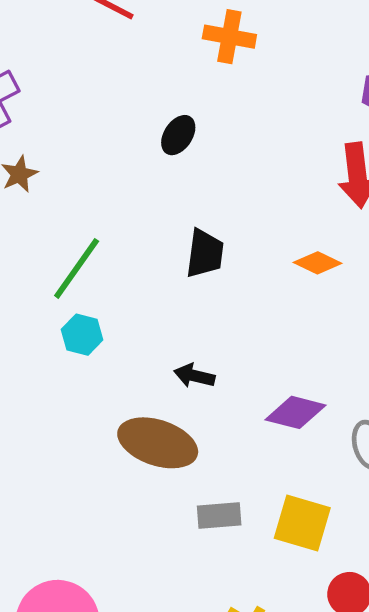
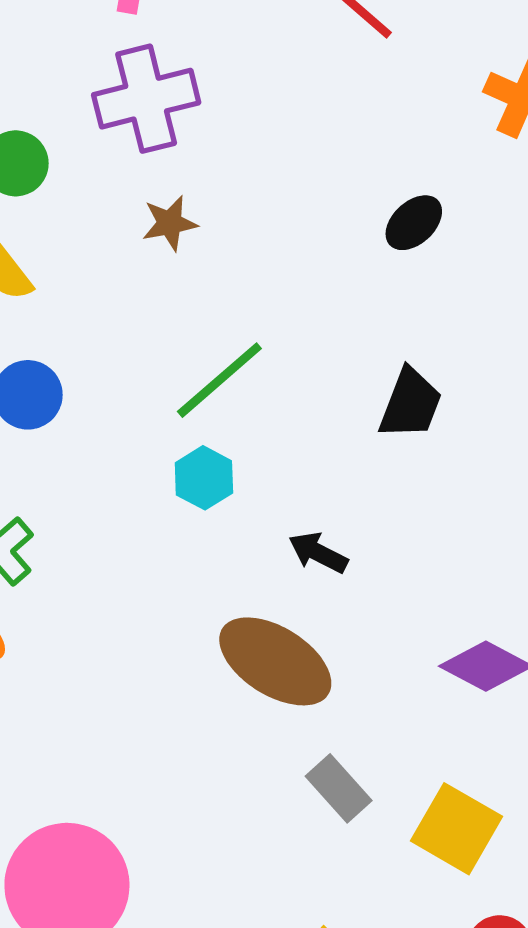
black arrow: (194, 376) -> (318, 553), moved
gray rectangle: (219, 515) -> (339, 788), turned 39

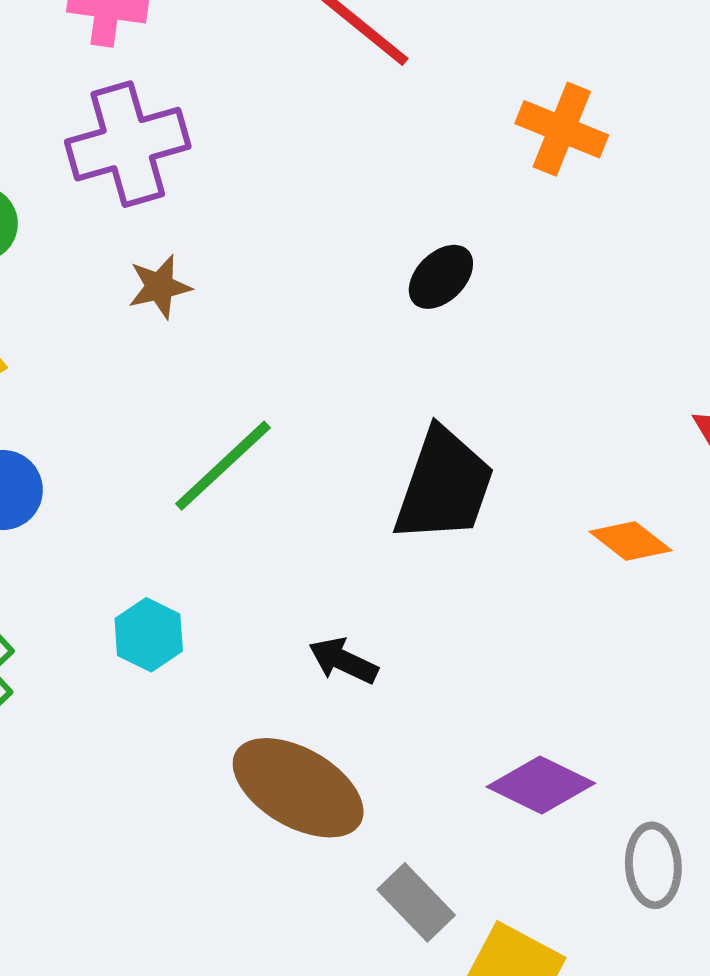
black trapezoid: (410, 404) -> (444, 486), size x1.4
cyan hexagon: (204, 478) -> (149, 635), moved
gray rectangle: (339, 788) -> (416, 902), moved

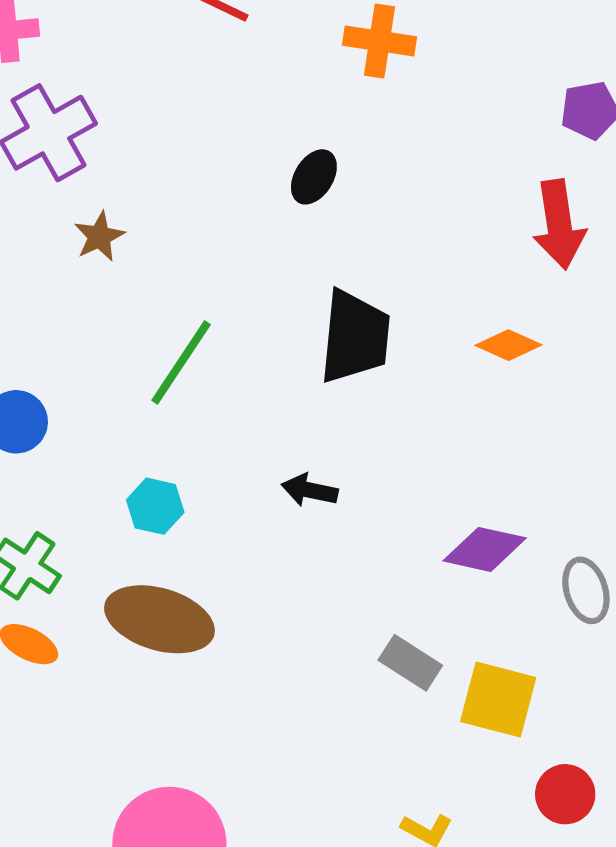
brown ellipse: (298, 788) -> (159, 619), moved

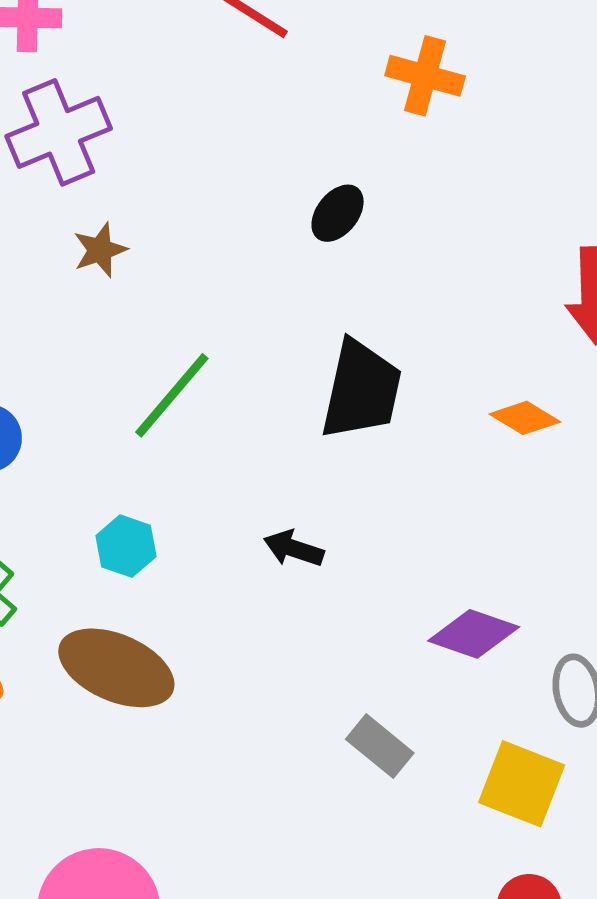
yellow square: (498, 699) -> (522, 784), moved

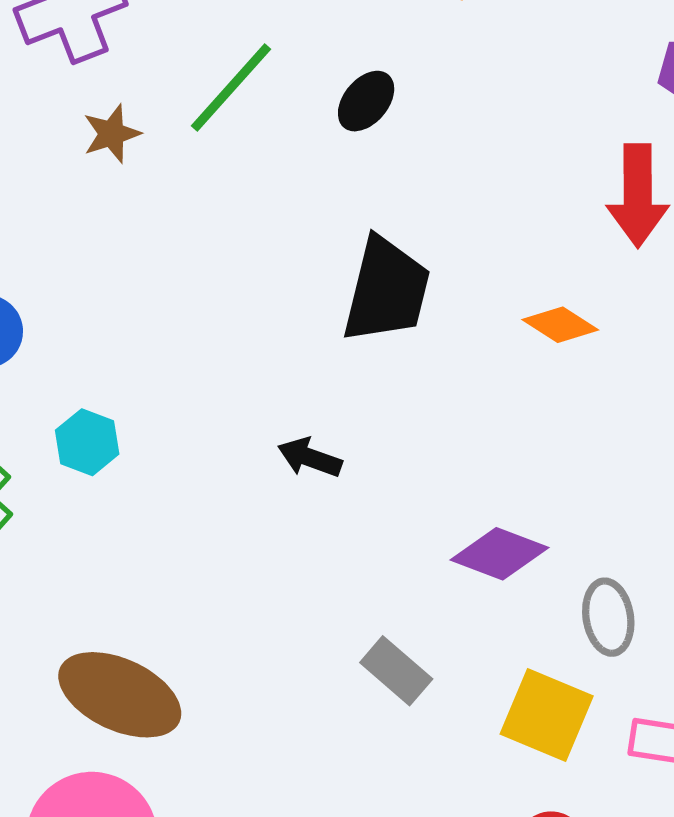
green line: (172, 395) -> (231, 87), moved
cyan hexagon: (126, 546) -> (87, 442), moved
brown ellipse: (116, 668) -> (120, 695), moved

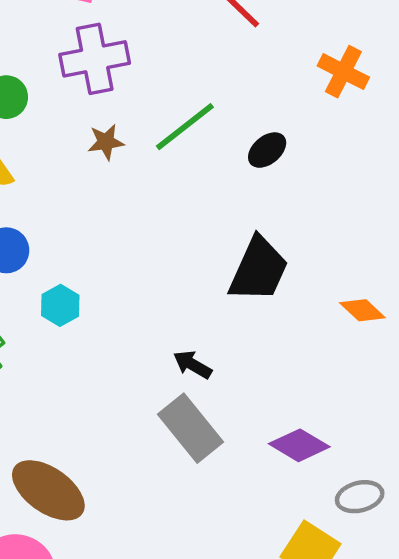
cyan hexagon: (87, 442) -> (60, 305), moved
gray ellipse: (608, 617) -> (360, 497), turned 75
gray rectangle: (396, 671) -> (191, 428), moved, size x1.5

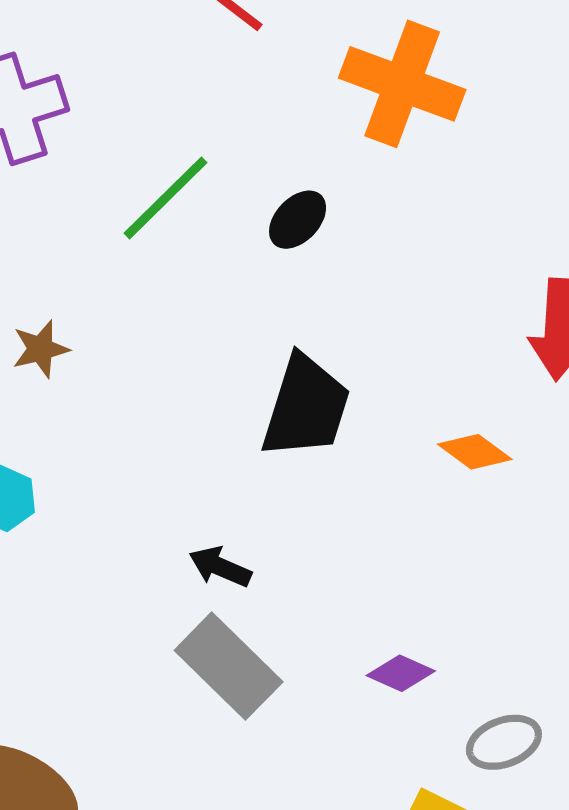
orange cross: (343, 72) -> (402, 84), size x1.5
brown star: (106, 142) -> (41, 349), moved
purple diamond: (299, 445) -> (401, 673), size x0.7

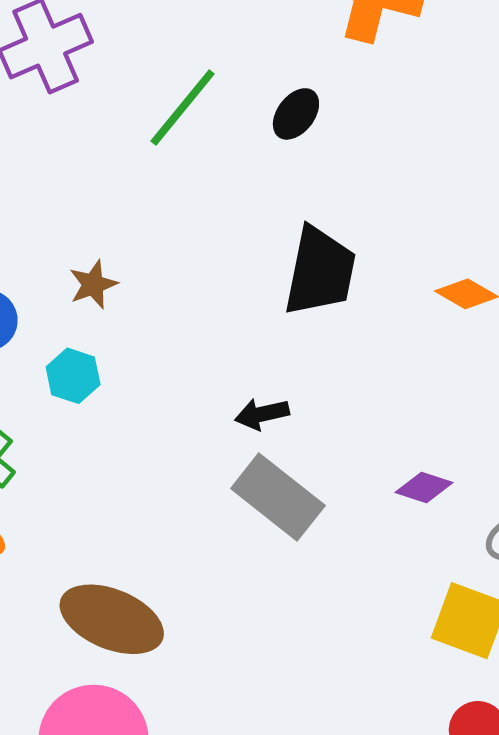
brown star: (41, 349) -> (93, 284), moved
black arrow: (220, 567) -> (262, 414), turned -30

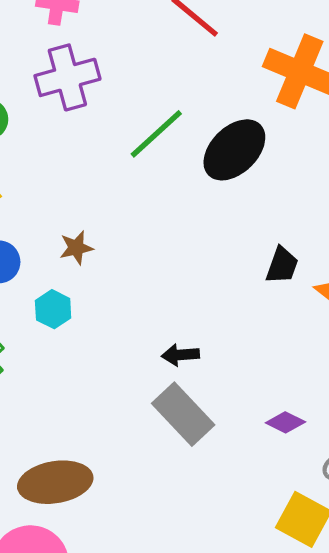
black ellipse: (296, 114) -> (234, 150), size x1.8
black trapezoid: (320, 271) -> (282, 265), moved, size x0.6
brown ellipse: (112, 619) -> (55, 482), turned -40

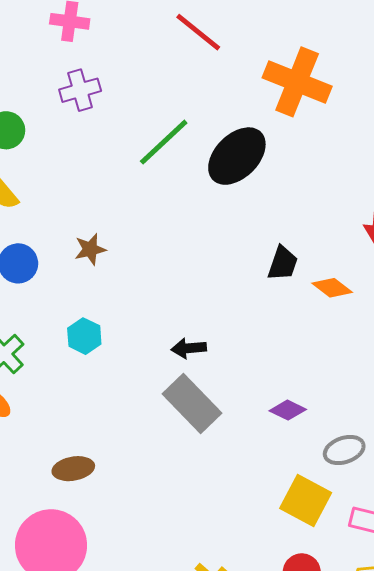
purple cross: (67, 77) -> (80, 90), size x0.7
cyan hexagon: (53, 309) -> (84, 336), moved
brown ellipse: (55, 482) -> (73, 469), size x0.6

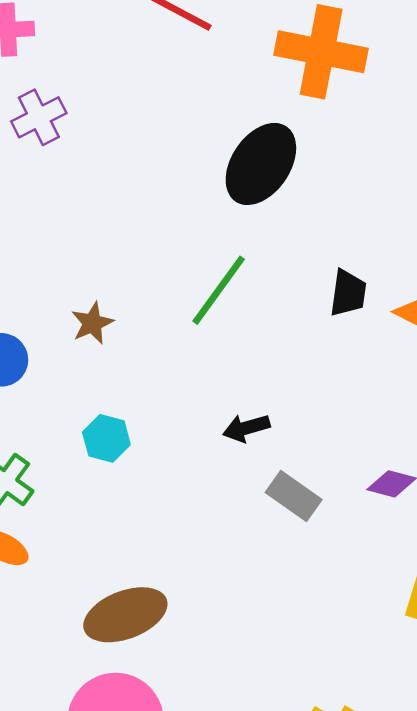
green line: (164, 142) -> (219, 290), moved
gray rectangle: (192, 404) -> (294, 496), moved, size x0.7
brown ellipse: (73, 469) -> (125, 615), size x1.5

